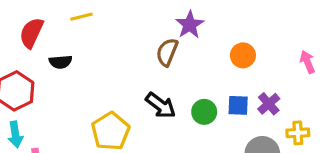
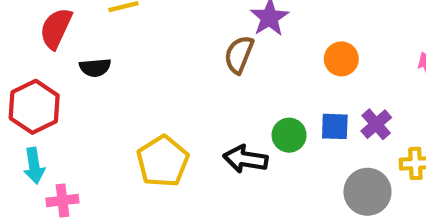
black arrow: (161, 105) -> (245, 159), moved, turned 152

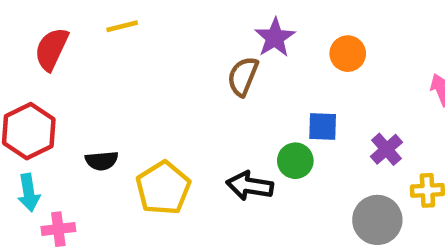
orange circle: (341, 59) -> (348, 54), moved
black semicircle: (95, 68) -> (102, 161), moved
blue square: (335, 126) -> (323, 127), moved

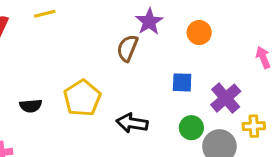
purple cross: (386, 149) -> (226, 98), size x1.4
green circle: (295, 161) -> (191, 128), moved
yellow pentagon: (163, 188) -> (82, 98), moved

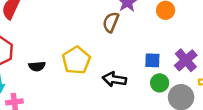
blue square: (182, 82) -> (152, 60), moved

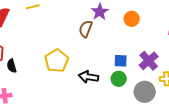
black semicircle: (37, 66) -> (12, 66), moved, turned 80
green circle: (160, 83) -> (119, 79), moved

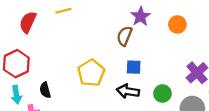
blue square: (121, 61) -> (134, 67), moved
black semicircle: (12, 66) -> (45, 90), moved

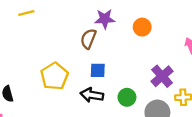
purple star: (141, 16) -> (105, 19), turned 30

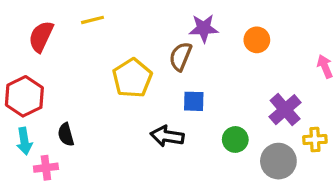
yellow pentagon: (54, 76) -> (132, 78), moved
black arrow: (92, 95) -> (167, 136), moved

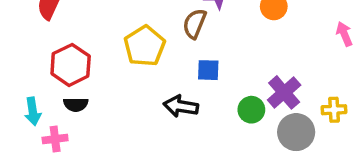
red hexagon: (24, 96) -> (71, 65), moved
purple cross: (285, 110) -> (284, 92), moved
black semicircle: (66, 135) -> (76, 105), turned -75

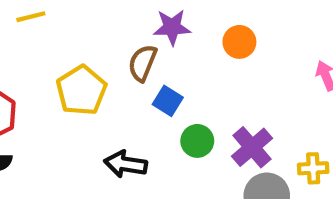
blue square: (208, 70) -> (168, 101), moved, turned 30
green circle: (251, 110) -> (197, 141), moved

